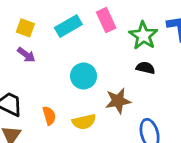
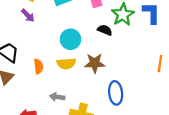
black semicircle: (145, 68) -> (105, 30), moved
yellow semicircle: (84, 122) -> (66, 64), moved

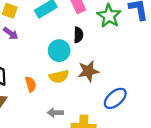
black semicircle: (105, 30) -> (78, 35), moved, turned 80
blue ellipse: (116, 93) -> (115, 98), turned 65

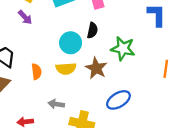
green star: (109, 16) -> (123, 49), moved, turned -30
brown star: (88, 71) -> (96, 68), turned 30

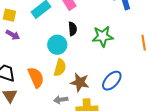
brown star: (96, 68) -> (80, 82), moved
yellow semicircle: (66, 69) -> (60, 68), turned -54
orange semicircle: (36, 72) -> (36, 77), size x1.5

